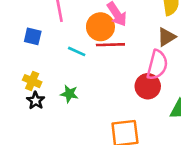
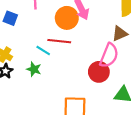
red line: (110, 45) -> (59, 41), moved
cyan line: (77, 51) -> (43, 51), moved

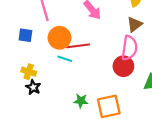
orange circle: (67, 18) -> (59, 38), moved
green star: (34, 69) -> (81, 101), moved

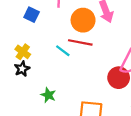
orange circle: (59, 38) -> (83, 20), moved
green star: (81, 101) -> (48, 95), moved

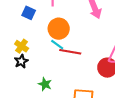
orange circle: (83, 20) -> (59, 29), moved
red line: (80, 42) -> (70, 52), moved

